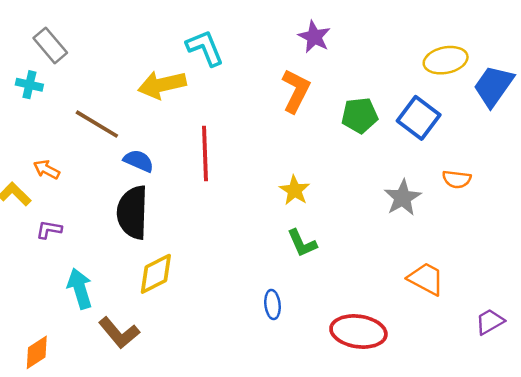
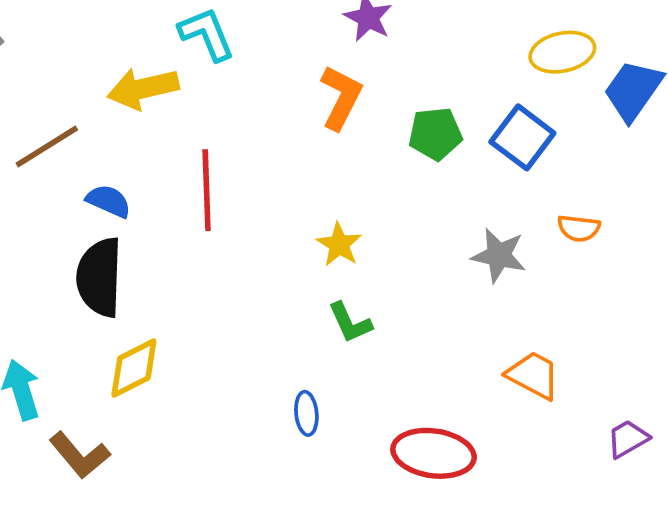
brown line: (97, 124) -> (47, 147), turned -63
gray star: (403, 198) -> (499, 255), turned -30

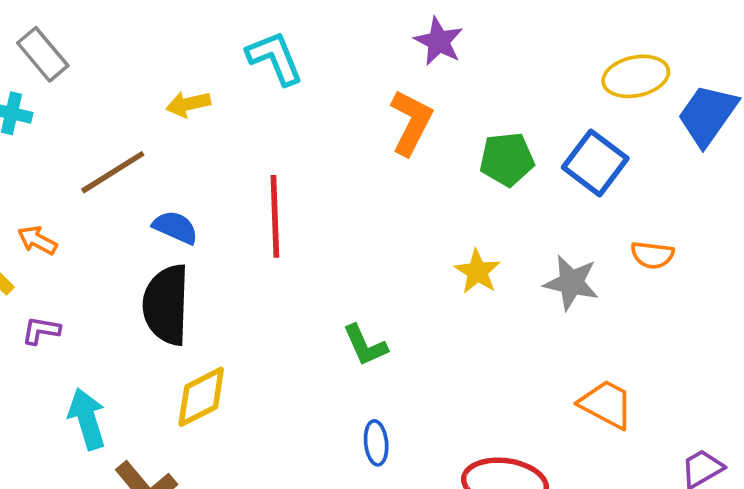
yellow arrow: (143, 88) -> (188, 104), moved, size x0.6
yellow star: (339, 245) -> (477, 272), moved
green L-shape: (350, 323) -> (365, 345), moved

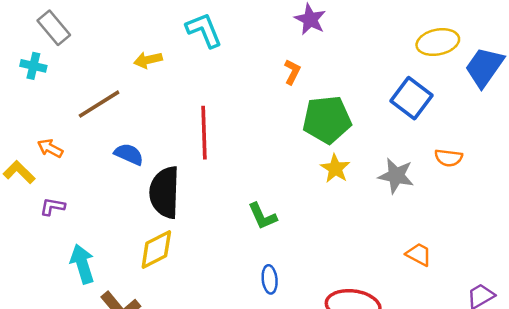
orange L-shape: (411, 122) -> (292, 72), size x0.6
green pentagon: (507, 159) -> (327, 120), moved, size x1.4
blue semicircle: (175, 227) -> (129, 154), moved
black semicircle: (166, 305) -> (165, 192), moved
orange trapezoid: (606, 404) -> (419, 254), size x0.7

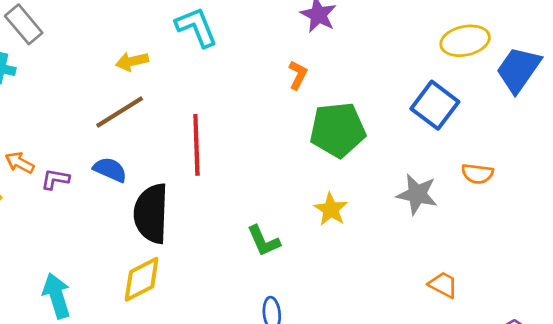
brown line: (99, 104) -> (120, 112), moved
yellow star: (335, 168) -> (331, 209), moved
purple L-shape: (53, 207) -> (55, 179), moved

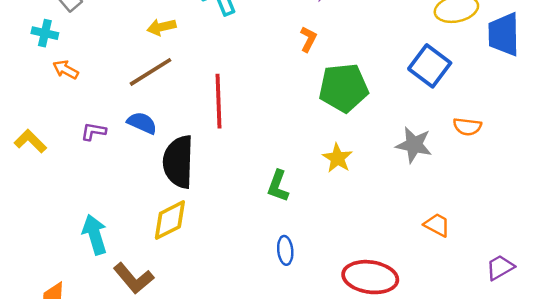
blue trapezoid: (519, 70) -> (504, 34), turned -36
orange arrow: (20, 163) -> (66, 70), moved
green L-shape: (264, 241) -> (278, 186), turned 44

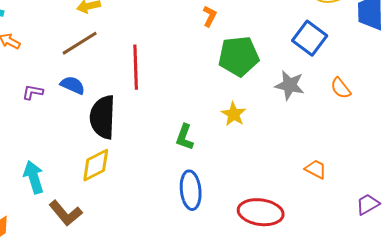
orange semicircle: (467, 127) -> (341, 88), turned 45
gray star: (414, 145) -> (290, 85), moved
blue ellipse: (285, 250) -> (191, 190), size x1.6

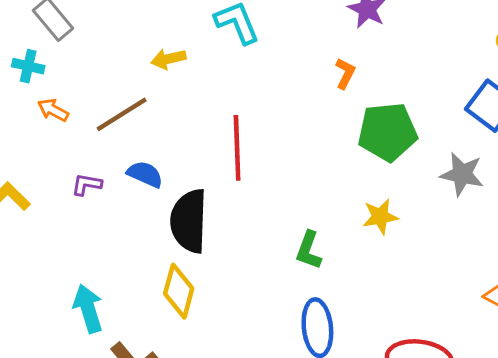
brown line: (80, 43) -> (122, 114), moved
yellow star: (234, 114) -> (380, 217), turned 30
yellow diamond: (96, 165) -> (179, 291), turned -48

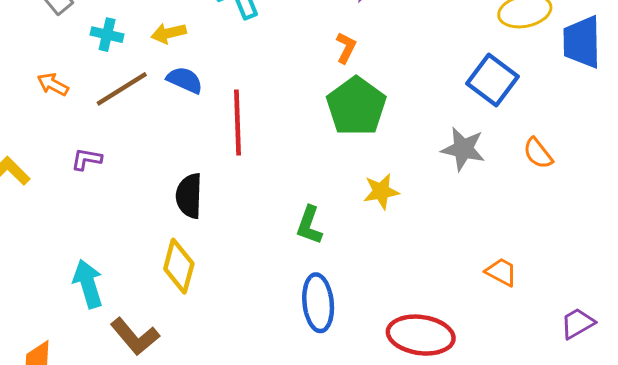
cyan cross: (28, 66) -> (107, 35), moved
green pentagon: (388, 132) -> (356, 106), moved, turned -30
blue semicircle: (145, 174) -> (185, 80), moved
black semicircle: (189, 221) -> (189, 196), size x0.7

